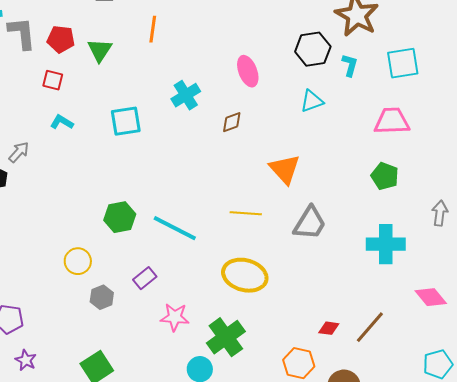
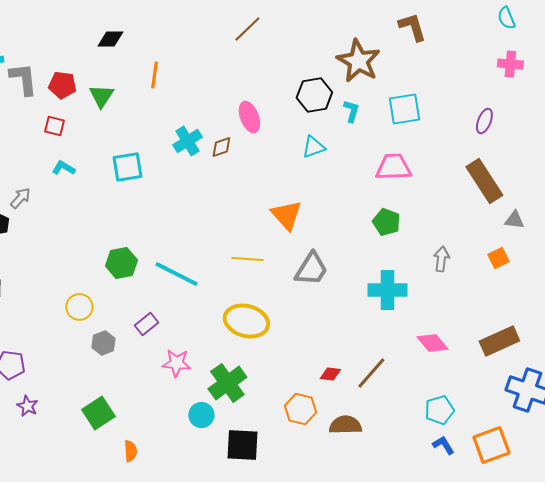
brown diamond: (232, 122) -> (221, 147), moved

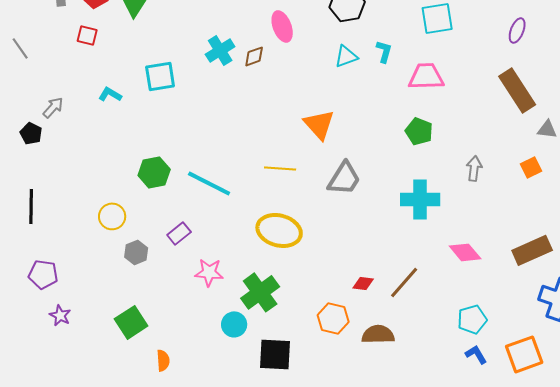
cyan L-shape: (351, 111) -> (384, 51), moved
cyan L-shape: (63, 168) -> (110, 94), moved

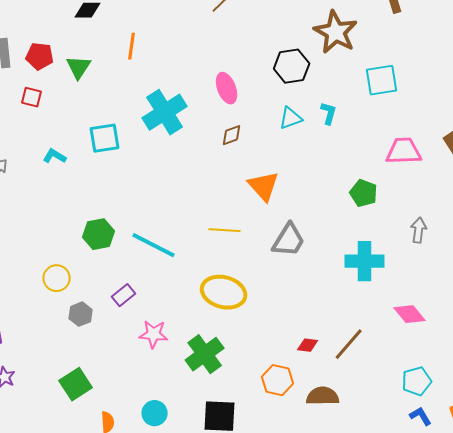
cyan cross: (220, 50) -> (165, 112), size x1.5
brown diamond: (254, 56) -> (232, 135), moved
pink trapezoid: (426, 76) -> (404, 151), moved
cyan circle: (234, 324) -> (155, 413), moved

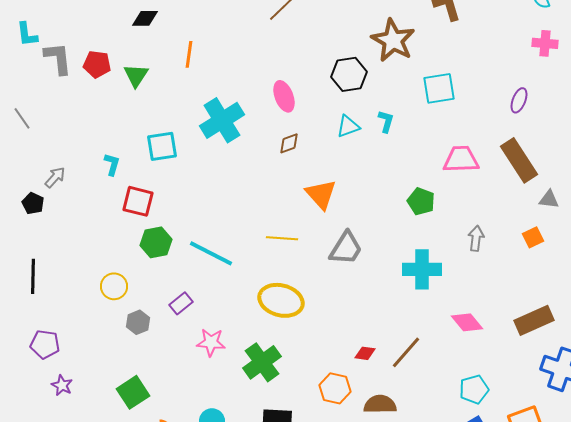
red square: (32, 97) -> (138, 201), moved, size x1.5
cyan L-shape: (55, 156) -> (112, 164), turned 75

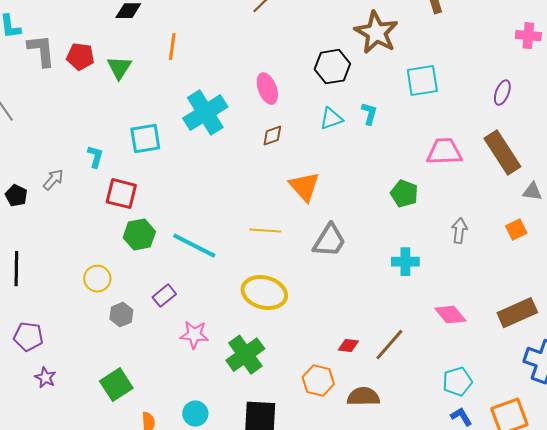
gray arrow: (55, 177) -> (53, 180), moved
cyan cross: (422, 269) -> (405, 262), size x0.7

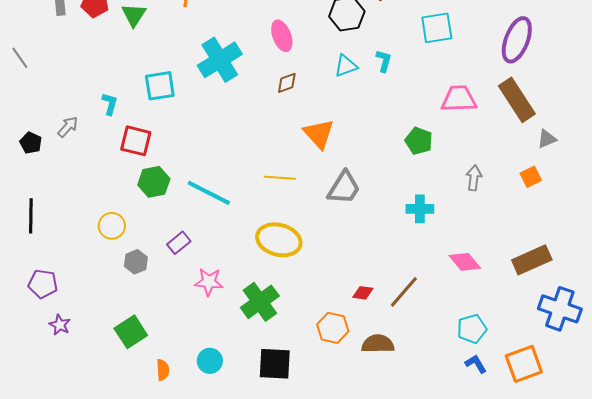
purple ellipse: (502, 93) -> (517, 40), size x1.8
gray triangle: (532, 192) -> (547, 139), turned -30

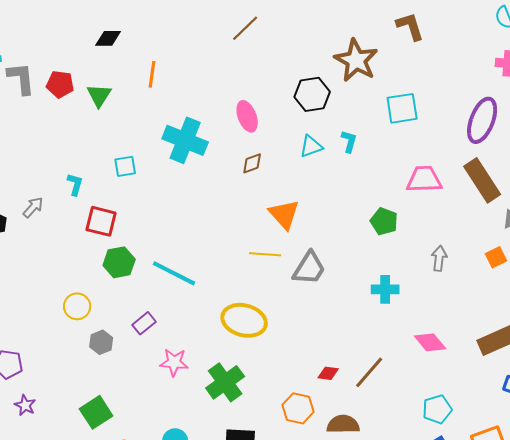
cyan cross: (220, 60) -> (185, 140), turned -36
cyan square: (160, 86) -> (125, 166), size x0.7
yellow line: (280, 178) -> (265, 254), moved

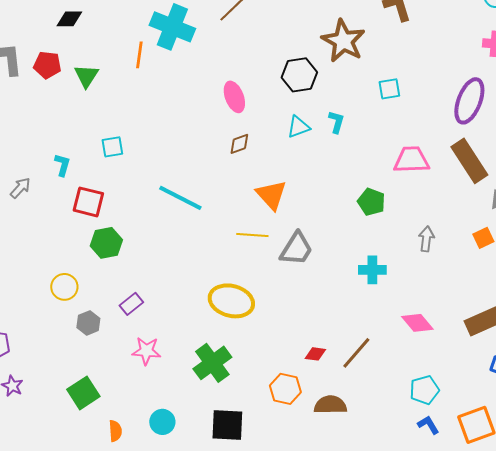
black diamond: (108, 38) -> (69, 19), moved
cyan square: (402, 108) -> (389, 89), size x0.7
cyan cross: (185, 140) -> (172, 27), moved
cyan line: (174, 273) -> (180, 198), moved
pink star: (174, 362) -> (146, 351), moved

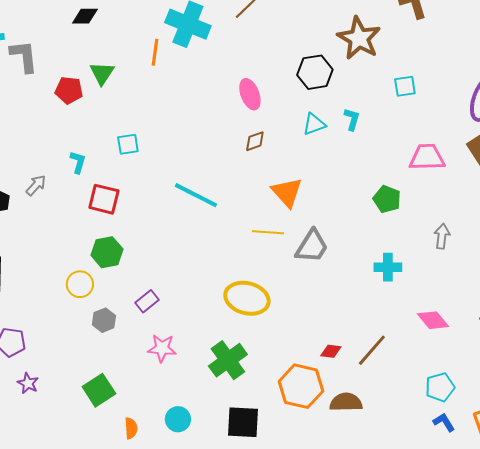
red pentagon: (47, 65) -> (69, 90), moved
green hexagon: (106, 243) -> (107, 252), moved
orange hexagon: (285, 389) -> (301, 386), size x1.4

